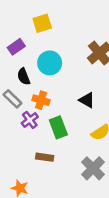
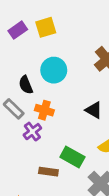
purple rectangle: (16, 47) -> (18, 30), moved
green rectangle: (58, 127) -> (72, 157), moved, turned -40

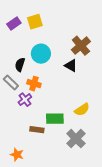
black semicircle: (26, 85) -> (20, 65), turned 40
black triangle: (94, 110) -> (71, 66), moved
green rectangle: (72, 157) -> (55, 119), turned -30

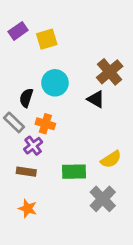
purple rectangle: (14, 24) -> (18, 31), moved
brown rectangle: (37, 130) -> (26, 172), moved
orange star: (17, 155) -> (28, 208), moved

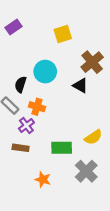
yellow square: (47, 39) -> (63, 34), moved
orange star: (28, 208) -> (43, 179), moved

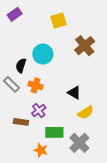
black triangle: (80, 86) -> (74, 93), moved
purple cross: (26, 125) -> (39, 110), moved
green rectangle: (62, 148) -> (54, 132), moved

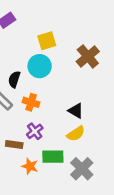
yellow square: (59, 21) -> (47, 41), moved
yellow semicircle: (86, 113) -> (76, 134), moved
orange star: (41, 150) -> (30, 166), moved

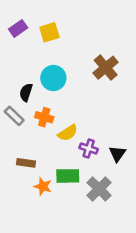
yellow square: (47, 41) -> (49, 32), moved
black triangle: (76, 111) -> (117, 154), moved, turned 35
purple cross: (35, 131) -> (89, 149), moved, turned -35
yellow semicircle: (76, 134) -> (68, 133), moved

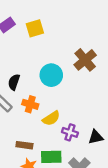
cyan circle: (53, 78) -> (51, 75), moved
black triangle: (117, 154) -> (96, 137), turned 42
brown rectangle: (26, 163) -> (24, 145), moved

